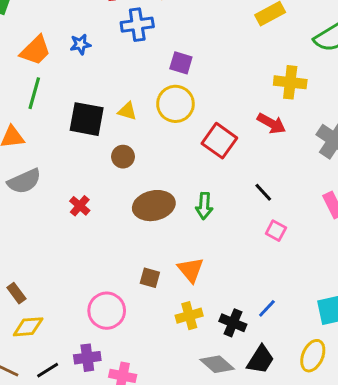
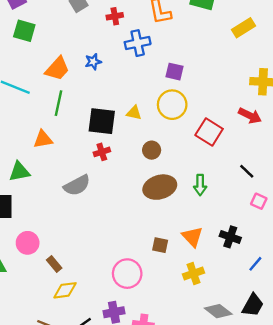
brown circle: (123, 157) -> (152, 150), moved
gray semicircle: (24, 181) -> (77, 185), moved
red cross: (80, 206) -> (102, 152), moved, turned 35
black cross: (233, 323) -> (230, 237), moved

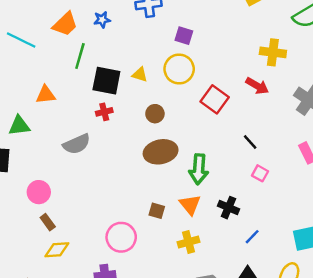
green line: (59, 103) -> (80, 56), moved
green arrow: (200, 185) -> (199, 169), moved, size x1.4
pink circle: (28, 243) -> (39, 192), moved

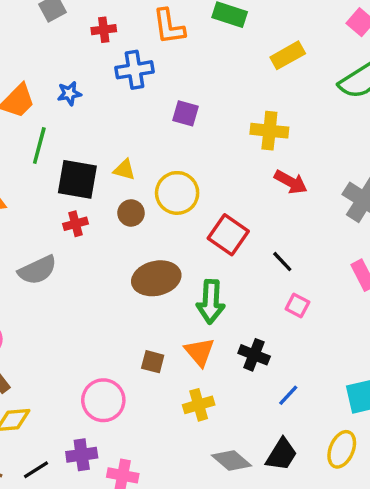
yellow cross: (273, 52) -> (269, 131), moved
yellow circle: (179, 69) -> (177, 193), moved
red square: (215, 99) -> (228, 235), moved
brown circle: (155, 114) -> (131, 213), moved

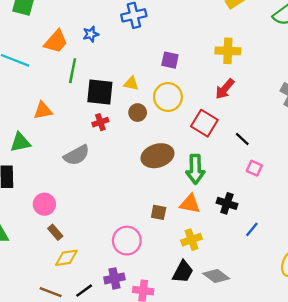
purple square: (185, 113) -> (170, 60), moved
red arrow: (291, 182) -> (225, 89), moved, turned 105
orange triangle: (200, 352) -> (190, 204), turned -35
black trapezoid: (282, 454) -> (183, 272), moved

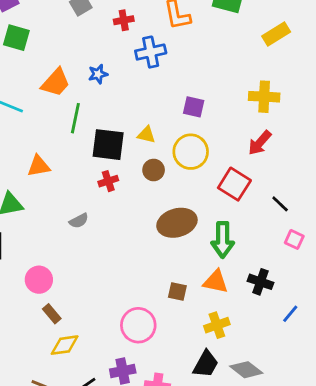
gray semicircle: (77, 155) -> (79, 221), size x0.6

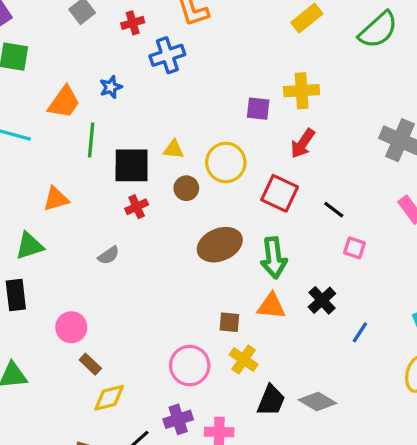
purple square: (194, 107) -> (258, 109), moved
black cross: (261, 282) -> (322, 300), turned 35
yellow cross: (217, 325) -> (244, 360), moved, turned -30

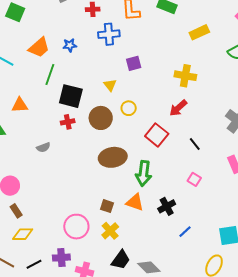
purple square: (258, 109) -> (134, 63), moved, turned -35
yellow triangle: (174, 149) -> (110, 85), moved, turned 32
yellow circle: (226, 163) -> (129, 108), size x0.6
brown circle: (186, 188) -> (101, 118), size x1.5
black line: (334, 210) -> (195, 144), moved

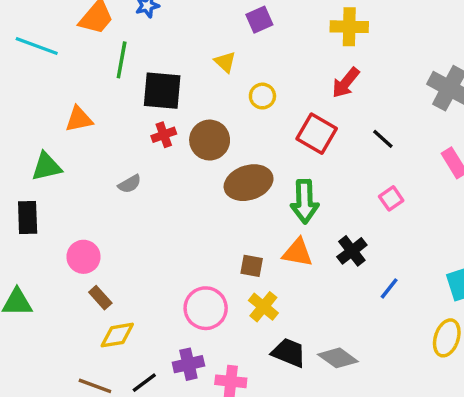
brown circle: (101, 118) -> (210, 140), moved
pink square: (194, 179) -> (391, 198), turned 32
black trapezoid: (121, 260) -> (289, 353), turned -95

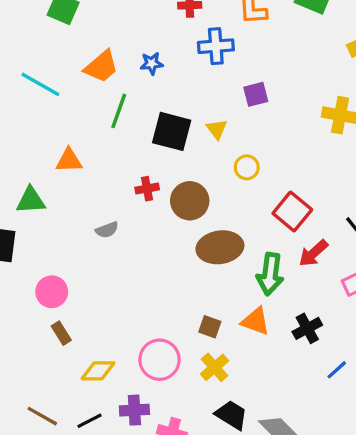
red arrow: (346, 83) -> (313, 253), moved
black square: (162, 91) -> (172, 131), moved
yellow diamond: (117, 335) -> (98, 371), moved

